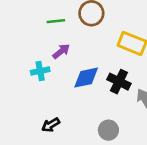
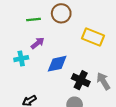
black cross: (119, 82) -> (81, 80), moved

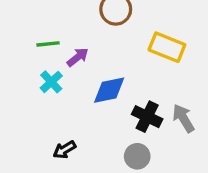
green line: (34, 20) -> (48, 44), moved
cyan cross: (21, 59) -> (51, 82), turned -32

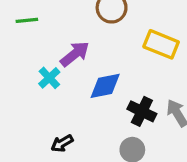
green line: (48, 44) -> (27, 20), moved
purple arrow: (78, 57) -> (75, 54), size x1.4

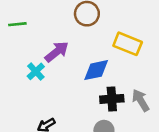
blue diamond: (105, 86) -> (96, 70), moved
black cross: (142, 111) -> (112, 99), turned -30

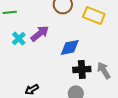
yellow rectangle: (128, 44) -> (94, 15), moved
cyan cross: (36, 71) -> (19, 38), moved

